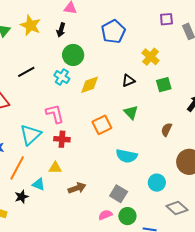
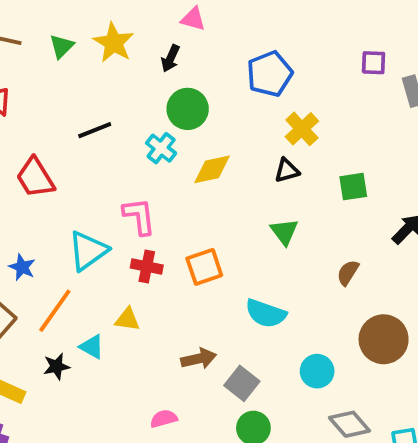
yellow cross: (150, 57) -> (302, 129), moved
orange square: (102, 125) -> (204, 267), moved
brown arrow: (77, 188) -> (199, 359), moved
pink semicircle: (105, 215) -> (164, 419), moved

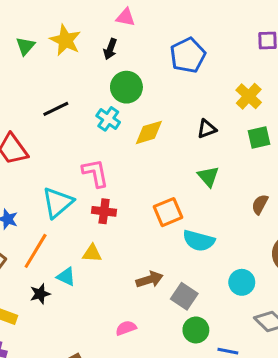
yellow cross: (302, 129) -> (249, 96), moved
orange square: (204, 267) -> (168, 212), moved

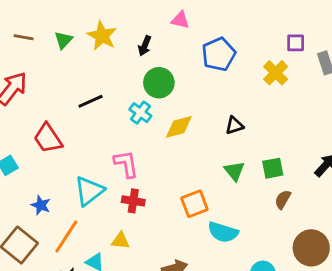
pink triangle: (126, 17) -> (180, 20), moved
yellow cross: (249, 96) -> (276, 73), moved
green square: (259, 138) -> (273, 168), moved

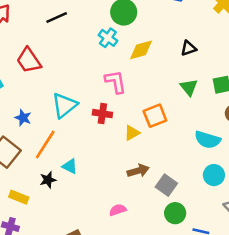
black line: (91, 101) -> (57, 17), moved
pink L-shape: (126, 164) -> (116, 82), moved
cyan semicircle: (223, 232) -> (208, 140), moved
yellow triangle: (120, 241) -> (132, 133), moved, turned -35

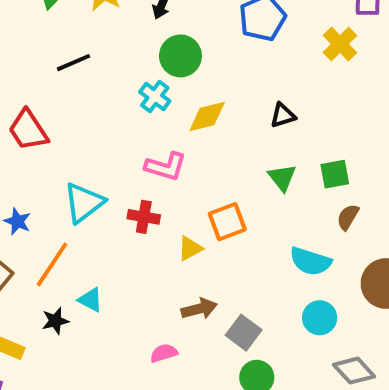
pink L-shape: (116, 82) -> (166, 167), turned 115
pink semicircle: (118, 210) -> (164, 353), moved

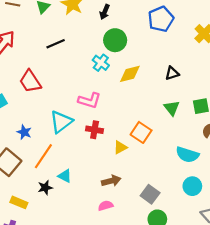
pink L-shape: (166, 167) -> (89, 100), moved
orange square: (227, 222) -> (141, 132), turned -36
brown arrow: (199, 309) -> (111, 181), moved

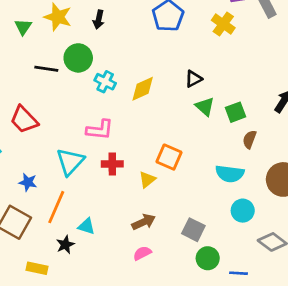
green circle: (115, 40) -> (78, 58), moved
black line: (56, 44) -> (46, 69), turned 42
green triangle: (172, 108) -> (205, 107), moved

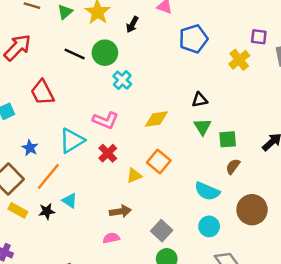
yellow diamond: (143, 89) -> (156, 119), moved
red cross: (112, 164) -> (108, 153), turned 30
yellow rectangle: (37, 268) -> (18, 210), moved

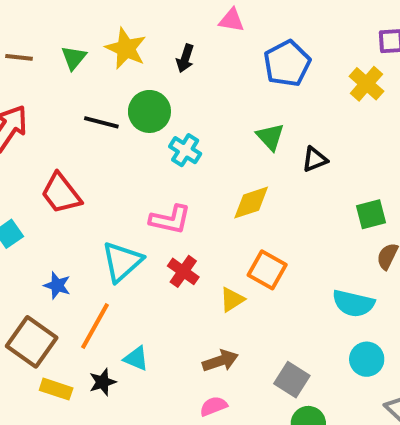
green triangle: (203, 127) -> (270, 137), moved

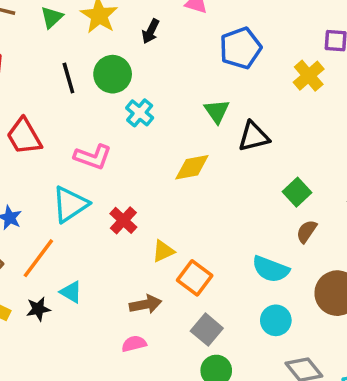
black line: (101, 122) -> (68, 78), turned 52
black triangle: (315, 159) -> (254, 137), size x1.4
green square: (371, 214) -> (297, 192), turned -36
pink L-shape: (170, 220) -> (93, 157), moved
orange square: (267, 270) -> (195, 278), moved

